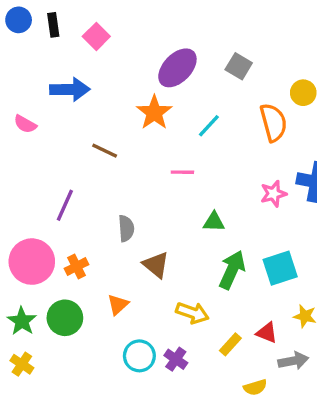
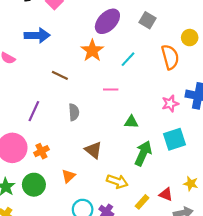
gray semicircle: (126, 228) -> (74, 112), moved
cyan square: (280, 268) -> (175, 139), moved

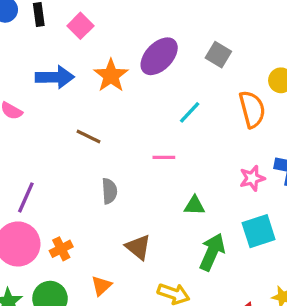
orange star: (92, 51) -> (111, 76), moved
purple line: (34, 111) -> (26, 197), moved

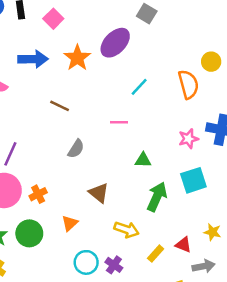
gray square: (218, 55) -> (147, 14), moved
gray semicircle: (109, 191) -> (76, 149), turned 36

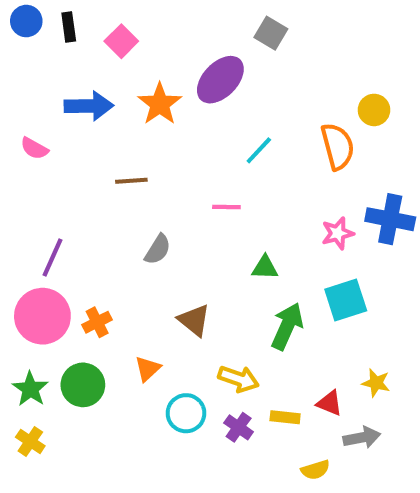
brown line: (60, 106) -> (131, 181), turned -30
yellow rectangle: (156, 254) -> (285, 417), turned 54
cyan circle: (86, 262) -> (186, 413), moved
purple cross: (114, 265) -> (239, 427), moved

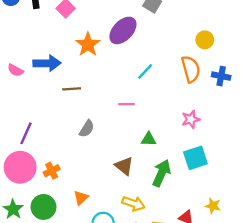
blue arrow: (89, 106) -> (47, 63), moved
yellow circle: (374, 110) -> (205, 40), moved
blue cross: (390, 219) -> (221, 76), moved, size x0.7
brown triangle: (194, 320) -> (124, 166), moved

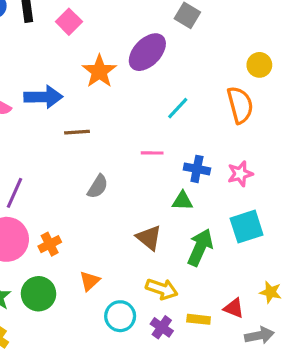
blue cross: (221, 76) -> (197, 169), moved

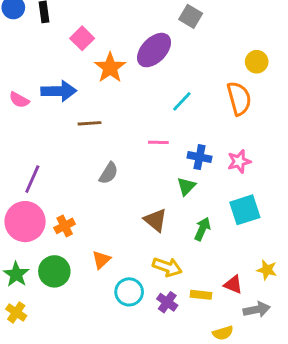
pink square: (69, 22) -> (82, 38), moved
green triangle: (183, 201) -> (186, 186), turned -48
green arrow: (200, 247) -> (202, 229), size x0.7

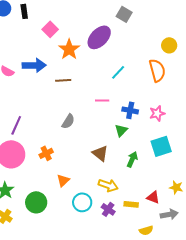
brown line: (90, 123) -> (63, 80), moved
orange cross: (65, 226) -> (46, 153), moved
green circle: (54, 271) -> (36, 202), moved

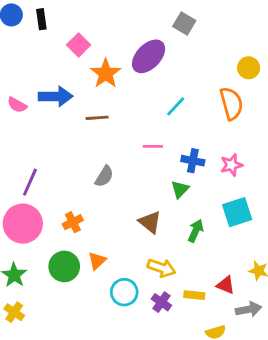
green circle: (36, 202) -> (64, 266), moved

